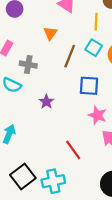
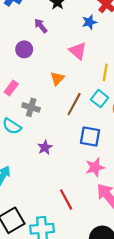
pink star: (97, 115) -> (95, 167), turned 30

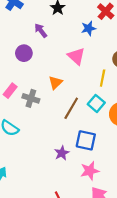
gray cross: (31, 107) -> (31, 98), moved
purple star: (45, 147) -> (62, 153), moved

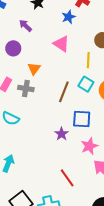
orange triangle: (56, 83) -> (34, 69), moved

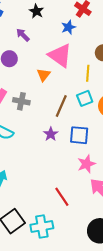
pink triangle: (61, 44) -> (60, 55), size x1.4
orange triangle: (34, 69) -> (43, 75), moved
cyan square: (86, 84) -> (85, 98), turned 35
purple star: (62, 134) -> (51, 134), moved

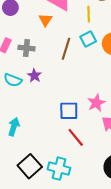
purple star: (51, 134) -> (34, 76), moved
blue square: (79, 135) -> (69, 111), moved
cyan cross: (42, 226) -> (59, 169), turned 30

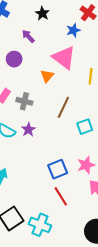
cyan square: (88, 39) -> (85, 127), moved
blue square: (69, 111) -> (58, 169), turned -30

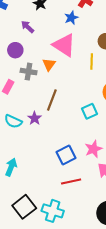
gray cross: (24, 101) -> (29, 72), moved
brown line: (63, 107) -> (52, 100), moved
red line: (61, 196) -> (71, 181), turned -66

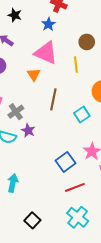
gray cross: (29, 72) -> (16, 112), moved, turned -35
brown line: (52, 100) -> (53, 99), moved
black square: (24, 207) -> (32, 220), size x0.7
cyan cross: (53, 211) -> (78, 217), moved, turned 30

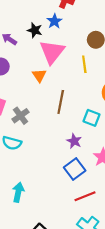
black star: (15, 15) -> (35, 30), moved
pink triangle: (46, 53) -> (52, 52), turned 45
cyan square: (82, 115) -> (91, 118), turned -35
purple star: (28, 130) -> (74, 141), moved

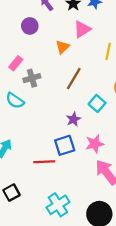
pink triangle: (52, 52) -> (82, 29), size x0.7
red line: (85, 196) -> (44, 162), moved

